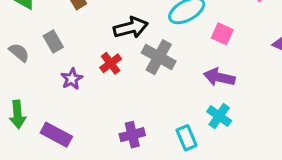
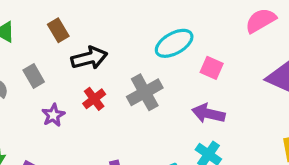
black arrow: (131, 28) -> (89, 58), moved
gray cross: (159, 57) -> (145, 92), turned 32

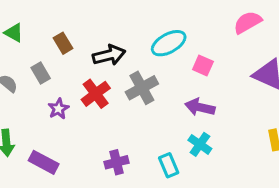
brown rectangle: (58, 30) -> (63, 43), moved
black arrow: (89, 58) -> (109, 55), moved
red cross: (94, 99) -> (96, 94), size x1.4

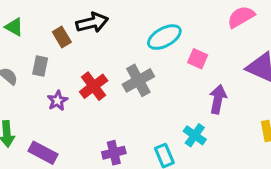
black arrow: (109, 55) -> (92, 23), moved
gray rectangle: (41, 73) -> (40, 66), turned 42
purple arrow: (200, 107) -> (218, 99), moved, turned 88

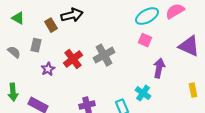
cyan ellipse: (164, 37) -> (147, 16), moved

